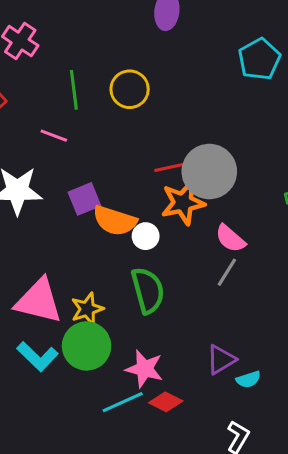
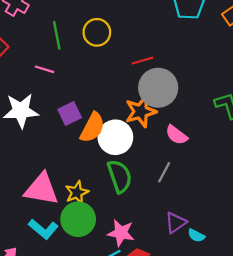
red line: (170, 167) -> (142, 61), moved
orange semicircle: (115, 221) -> (92, 128), turned -76
white circle: (146, 236) -> (115, 137), size x1.8
gray line: (227, 272) -> (164, 172), moved
cyan semicircle: (248, 379) -> (196, 236), turned 49

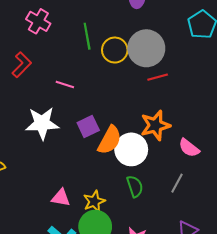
green line: (57, 35) -> (87, 36), moved
gray circle: (158, 88) -> (146, 48), moved
green semicircle: (120, 176) -> (135, 186), size x0.7
pink triangle: (41, 189) -> (61, 198), size x0.6

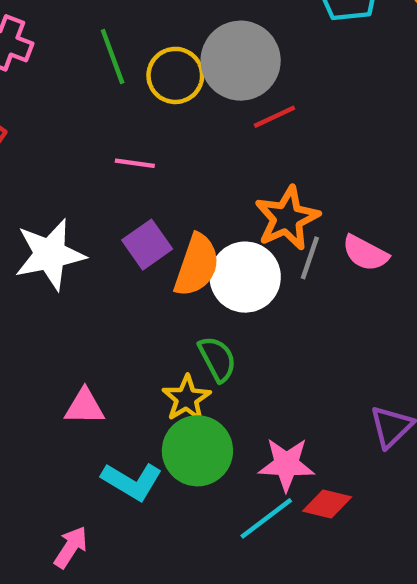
pink line: (65, 85) -> (135, 163), moved
gray line: (177, 183) -> (310, 258), moved
green semicircle: (135, 186) -> (217, 359), moved
pink triangle: (61, 198) -> (85, 407), moved

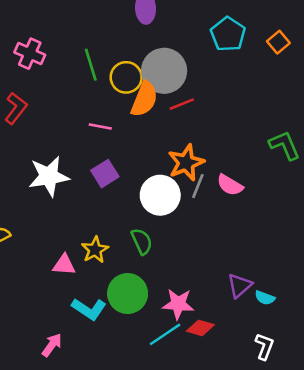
orange semicircle: (197, 265) -> (144, 99), moved
yellow star: (186, 398) -> (95, 250), moved

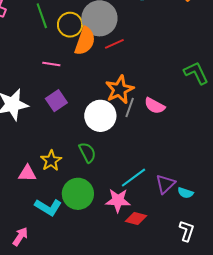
cyan line: (165, 334) -> (133, 178), moved

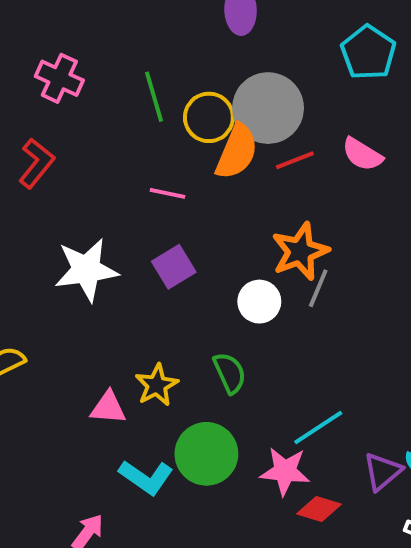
pink semicircle: (155, 106) -> (362, 154), moved
white circle: (100, 116) -> (259, 302), size x0.7
purple triangle: (165, 184) -> (383, 472), moved

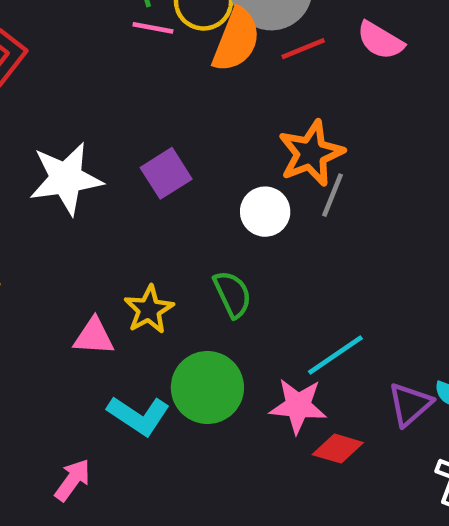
pink line: (168, 193) -> (153, 28), moved

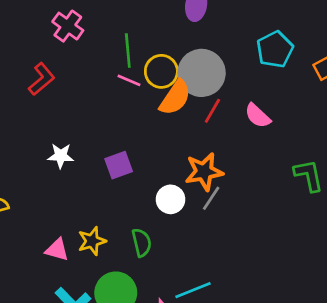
red line: (303, 49) -> (212, 111), turned -50
white star: (66, 179) -> (61, 156), size x0.6

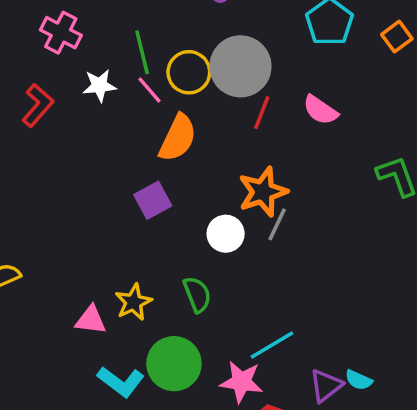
pink line: (129, 80) -> (149, 90), turned 35
orange semicircle: (175, 98) -> (178, 138), moved
white star: (61, 156) -> (99, 86), moved

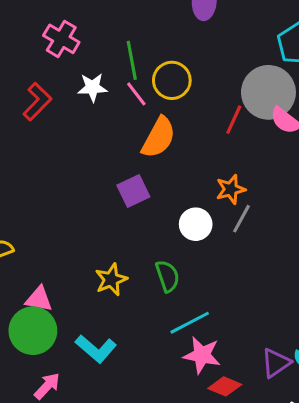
gray circle: (240, 66) -> (268, 92), moved
orange star: (263, 192) -> (231, 189), size x0.7
pink triangle: (91, 320) -> (39, 299), moved
cyan line: (272, 345) -> (190, 323), moved
green circle: (174, 364) -> (33, 331), moved

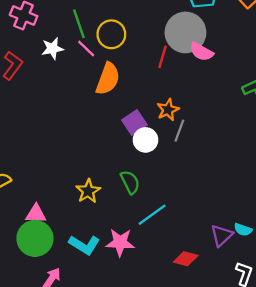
purple square: (133, 191) -> (134, 122), moved
pink star: (202, 355) -> (120, 242), moved

